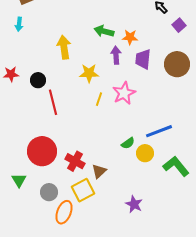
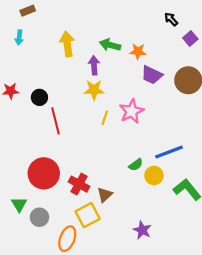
yellow arrow: (64, 47) -> (67, 44), moved
purple arrow: (116, 55) -> (94, 65), moved
purple trapezoid: (143, 59) -> (152, 75), turned -70
gray circle: (49, 192) -> (39, 217), moved

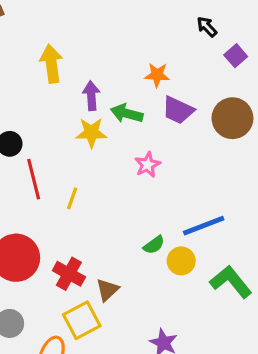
green arrow: (110, 45) -> (127, 113), moved
pink star: (131, 111) -> (147, 165), size x0.7
yellow line: (105, 118) -> (72, 198), moved

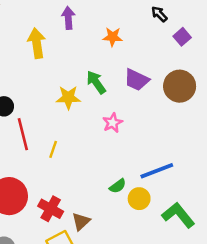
orange star: (157, 75) -> (113, 37), moved
purple arrow: (91, 96) -> (68, 18), moved
green arrow: (127, 113) -> (96, 82), turned 40

